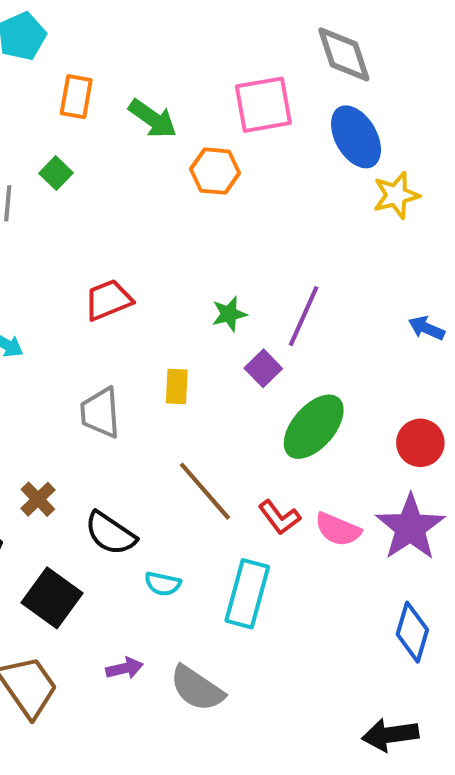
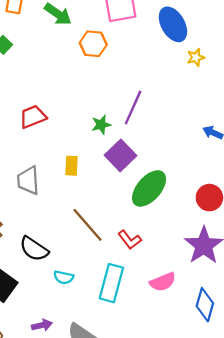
yellow star: (396, 195) -> (196, 57), size x0.7
purple line: (304, 316) -> (133, 108), moved
purple square: (263, 368) -> (121, 155), size x1.5
pink semicircle: (338, 529) -> (163, 282), moved, turned -45

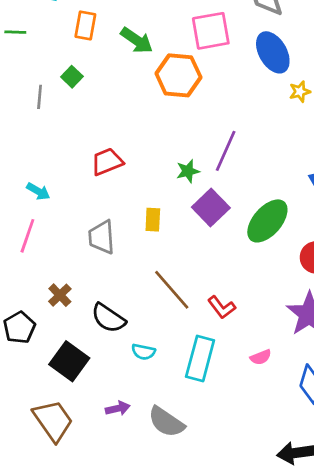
orange hexagon: (93, 44) -> (178, 75), size x1.4
green ellipse: (149, 188) -> (267, 221), moved
pink semicircle: (163, 282) -> (261, 357), size x0.7

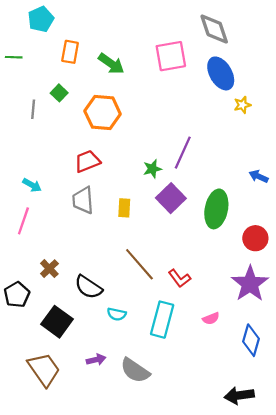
orange hexagon: (178, 75) -> (103, 112), moved
green ellipse: (267, 221) -> (216, 209), turned -30
gray trapezoid: (102, 237) -> (83, 200), moved

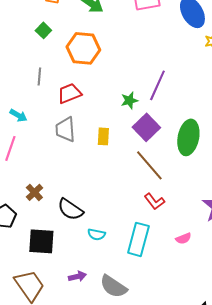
gray line: (33, 109) -> (39, 76), moved
brown line: (139, 264) -> (149, 165), moved
black square: (57, 322) -> (41, 241), turned -32

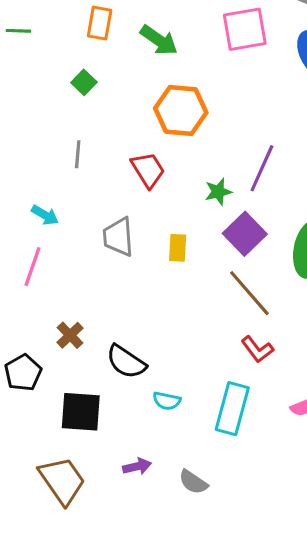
orange hexagon: (83, 48) -> (181, 110), moved
red trapezoid: (69, 93) -> (148, 170), moved, turned 80
gray semicircle: (113, 286) -> (193, 482), size x0.7

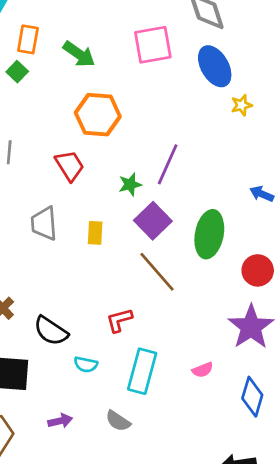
green square: (84, 82) -> (17, 72), moved
red L-shape: (257, 349) -> (119, 320), moved, turned 112
gray semicircle: (193, 482) -> (118, 421), moved

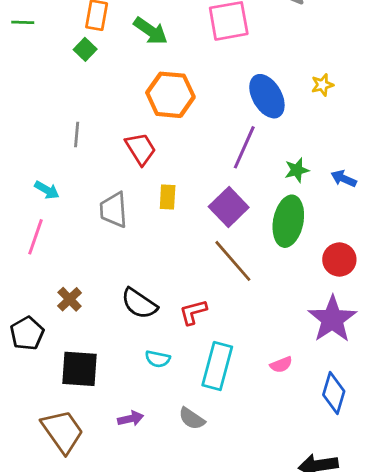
blue ellipse: (215, 66) -> (267, 96), moved
green star: (130, 184) -> (297, 170), moved
yellow rectangle: (95, 233) -> (168, 197), moved
black semicircle: (51, 331) -> (139, 304), moved

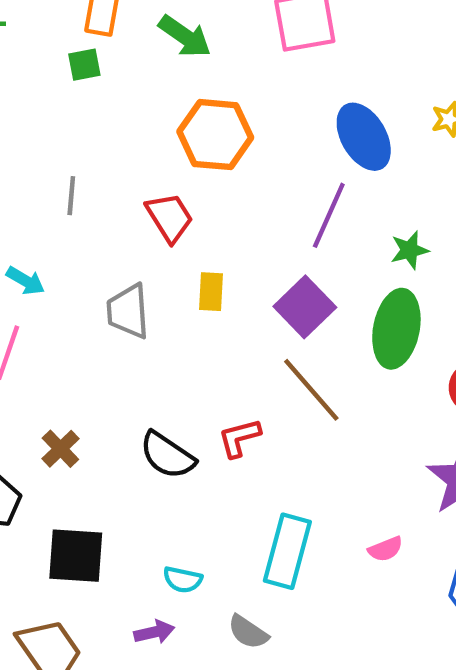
green square: (85, 49) -> (84, 65), turned 35
red L-shape: (193, 312) -> (239, 438), moved
cyan semicircle: (158, 359) -> (183, 580), moved

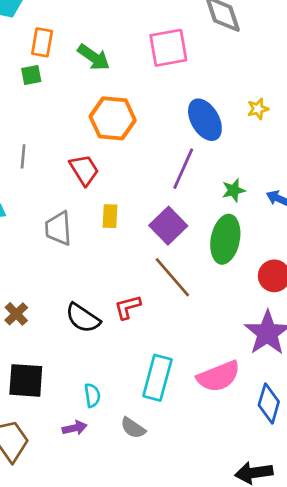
pink semicircle: (386, 549) -> (219, 376), size x2.0
cyan semicircle: (183, 580) -> (92, 395), turned -110

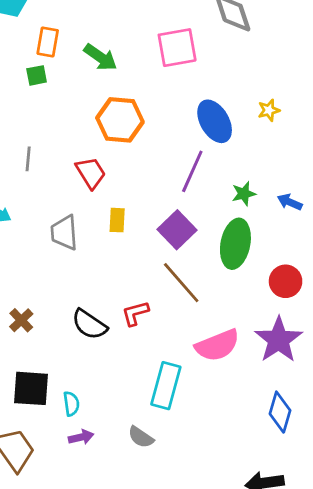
pink semicircle: (219, 376) -> (217, 345), moved
cyan semicircle: (92, 395) -> (71, 404), moved

